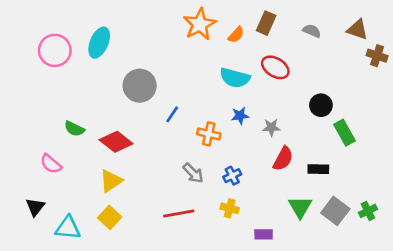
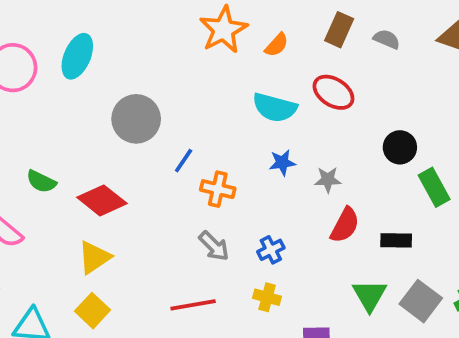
brown rectangle: (266, 23) -> (339, 30), moved
orange cross: (209, 134) -> (218, 189), moved

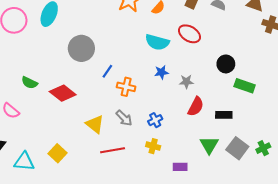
green rectangle: (434, 187) -> (245, 86), turned -42
yellow triangle: (94, 257) -> (95, 124), moved, turned -48

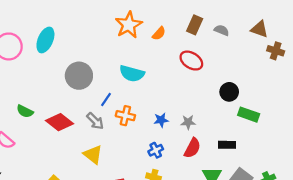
cyan semicircle: (157, 42) -> (132, 73), moved
blue star: (161, 72) -> (161, 120), moved
gray star: (186, 82) -> (188, 122), moved
red semicircle: (196, 107) -> (192, 148), moved
gray arrow: (124, 118) -> (95, 121), moved

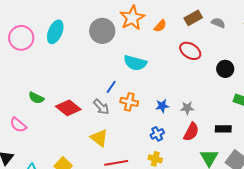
brown rectangle: (195, 25) -> (193, 18), turned 36
gray circle: (79, 76) -> (102, 31), moved
black circle: (229, 92) -> (225, 69), moved

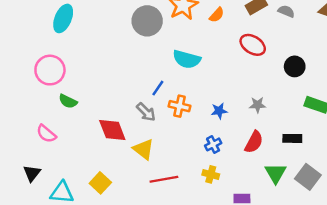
cyan ellipse: (55, 32) -> (63, 18), moved
pink circle: (21, 38) -> (50, 70), moved
red diamond: (68, 108) -> (112, 130), moved, turned 30
gray star: (187, 108) -> (258, 105), moved

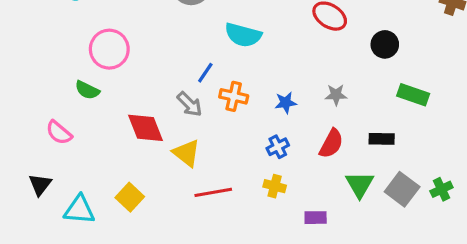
pink circle: (50, 70) -> (109, 49), moved

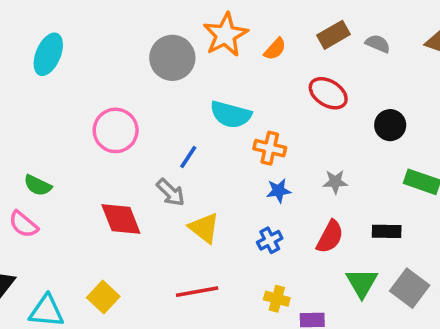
pink circle: (109, 49) -> (116, 130), moved
green semicircle: (87, 90) -> (38, 185), moved
orange cross: (234, 96) -> (270, 148), moved
yellow triangle: (186, 153) -> (204, 228), moved
yellow cross: (275, 186) -> (277, 299), moved

